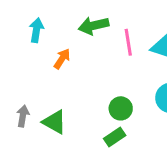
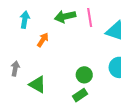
pink line: (128, 42) -> (90, 17), moved
gray arrow: (23, 116) -> (15, 68), moved

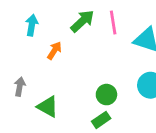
green arrow: (65, 16) -> (82, 21), turned 150

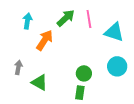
orange arrow: (54, 50) -> (45, 40), size x1.5
green rectangle: (101, 120) -> (80, 93), turned -48

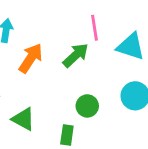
green arrow: (66, 18) -> (76, 55), moved
green rectangle: (80, 93) -> (67, 135), moved

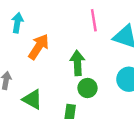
green arrow: (76, 55) -> (77, 63), moved, turned -50

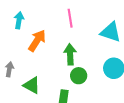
pink line: (94, 20) -> (70, 18), moved

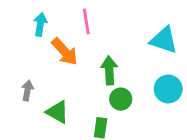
pink line: (70, 18) -> (86, 21), moved
orange arrow: (37, 41) -> (65, 52), turned 105

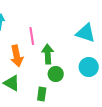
pink line: (86, 21) -> (32, 36), moved
orange arrow: (65, 52) -> (17, 56), moved, turned 30

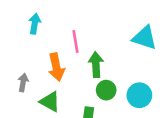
cyan circle: (89, 67) -> (139, 95), moved

